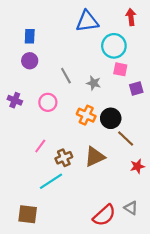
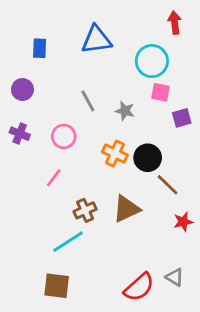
blue triangle: (87, 21) -> (96, 40), moved
purple circle: (30, 61) -> (23, 89), moved
pink line: (40, 146) -> (54, 178), moved
brown square: (28, 214) -> (57, 286), moved

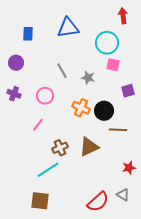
purple square: (182, 118) -> (128, 91), moved
brown line: (168, 185) -> (118, 130), turned -42
red star: (183, 222) -> (129, 168), moved

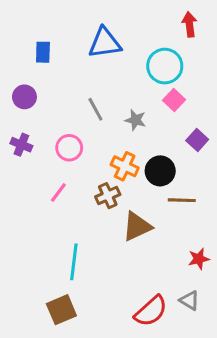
pink square: (113, 65) -> (174, 100), turned 32
purple square: (128, 91) -> (197, 140), turned -32
brown cross: (60, 148) -> (108, 196), moved
cyan line: (48, 170) -> (74, 262), turned -50
brown square: (40, 201) -> (61, 310), turned -30

